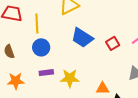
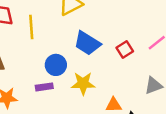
blue circle: (41, 47) -> (56, 65), moved
yellow star: (70, 78) -> (83, 83), moved

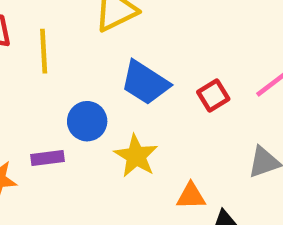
yellow star: (83, 83) -> (136, 156), turned 30
purple rectangle: (44, 87) -> (48, 158), moved

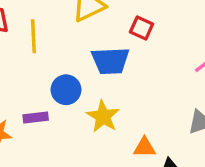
blue trapezoid: (145, 83) -> (110, 61), turned -36
red square: (213, 95) -> (142, 28), moved, turned -35

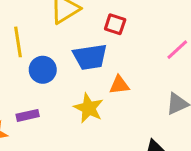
blue circle: (66, 90) -> (43, 70), moved
orange triangle: (144, 147) -> (119, 85), moved

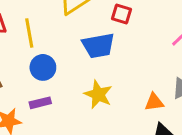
blue circle: (43, 70) -> (43, 67), moved
orange triangle: (119, 85) -> (154, 102), moved

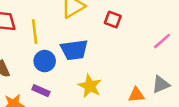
blue trapezoid: (98, 46) -> (74, 50), moved
purple rectangle: (40, 103) -> (41, 91), turned 35

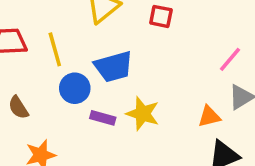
pink line: (162, 41) -> (230, 59), moved
purple rectangle: (41, 91) -> (103, 118), moved

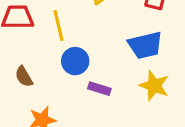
blue trapezoid: (114, 67) -> (145, 45), moved
yellow star: (143, 114) -> (154, 86), moved

